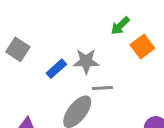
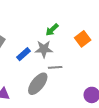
green arrow: (120, 26) -> (52, 30), moved

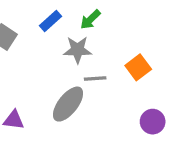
orange square: (83, 39) -> (138, 67), moved
blue rectangle: (23, 54) -> (50, 21), moved

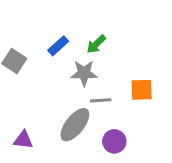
orange square: (138, 67) -> (142, 90), turned 35
purple circle: (153, 122) -> (114, 141), moved

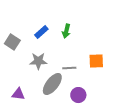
green arrow: (96, 44) -> (66, 31), turned -32
gray star: (84, 73) -> (38, 61), moved

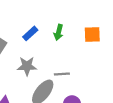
orange square: (96, 61) -> (92, 35), moved

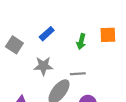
green arrow: (58, 32) -> (81, 42), moved

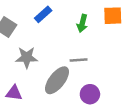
gray star: (43, 66) -> (27, 57), moved

